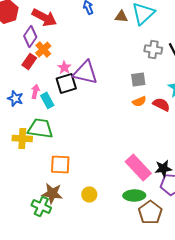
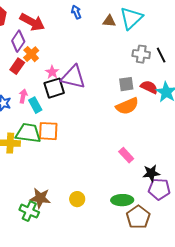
orange semicircle: (139, 101) -> (127, 106), size x1.6
red semicircle: (161, 104) -> (149, 87), moved
orange square: (60, 164) -> (48, 131), moved
pink rectangle: (138, 167) -> (126, 155), moved, size x0.6

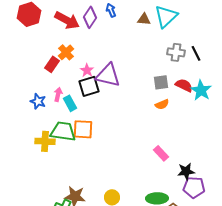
purple diamond: (18, 41) -> (90, 17), moved
orange semicircle: (127, 106) -> (162, 104), size x0.6

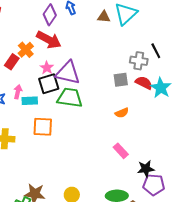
red arrow: (67, 20) -> (49, 40), moved
gray cross: (176, 52) -> (139, 61), moved
cyan rectangle: (70, 103) -> (30, 101), turned -63
orange semicircle: (162, 104) -> (122, 113), moved
green trapezoid: (63, 131) -> (70, 98), moved

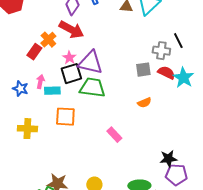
pink rectangle: (121, 151) -> (114, 135), moved

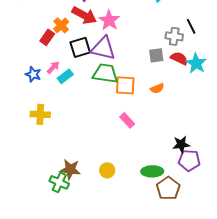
pink star: (69, 58) -> (109, 20), moved, size x1.5
black square: (71, 74) -> (80, 47), moved
pink arrow: (40, 82) -> (53, 67), turned 32
cyan rectangle: (52, 91) -> (65, 76), turned -35
orange square: (65, 117) -> (125, 85), moved

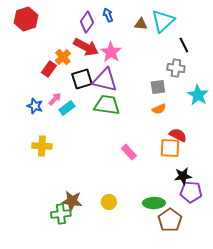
black line: (191, 26) -> (184, 45), moved
red semicircle: (179, 58) -> (178, 135), moved
orange square: (125, 85) -> (170, 148), moved
orange semicircle: (157, 88) -> (159, 109), moved
green cross: (59, 182) -> (61, 214), turned -30

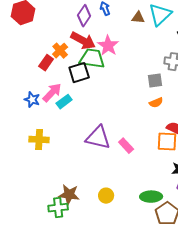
purple triangle: (105, 80) -> (98, 138), moved
pink arrow: (55, 99) -> (52, 93), size x1.5
green trapezoid: (107, 105) -> (92, 59), moved

